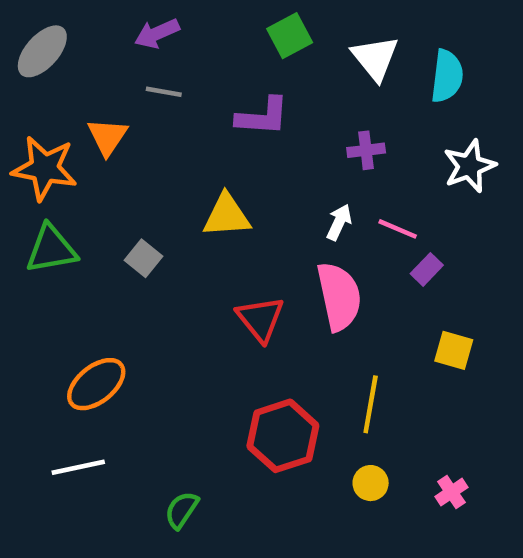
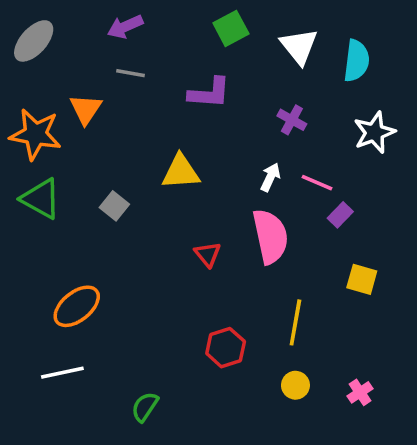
purple cross: (366, 150) -> (292, 120), turned 36
green triangle: (51, 249) -> (41, 199), turned 39
red triangle: (260, 319) -> (208, 254), size x0.7
red hexagon: (283, 436) -> (226, 348), size x0.7

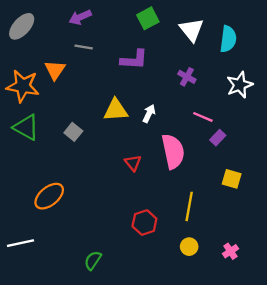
white arrow: (270, 177) -> (149, 114), moved
white line: (62, 373) -> (21, 243), moved

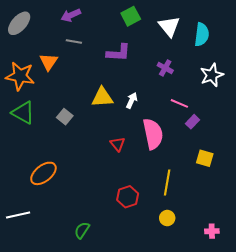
pink cross: (230, 251) -> (212, 231), moved, turned 32

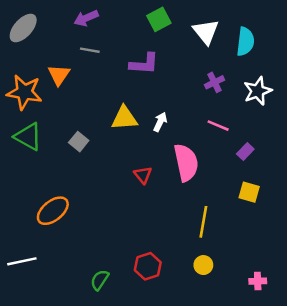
purple cross: (165, 68) -> (214, 82), moved, turned 35
purple rectangle: (193, 122) -> (245, 151), moved
red hexagon: (128, 197) -> (148, 266), moved

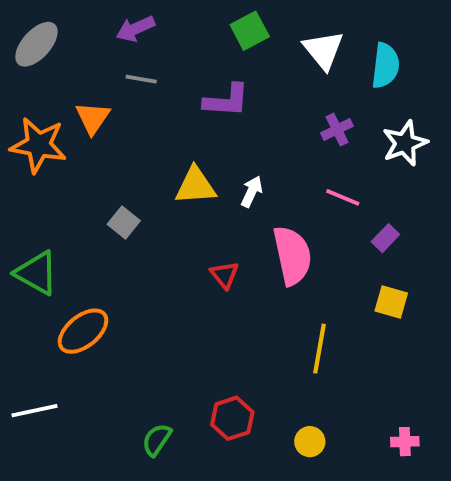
green triangle: (28, 137) -> (37, 273), moved
yellow circle: (203, 265) -> (310, 442), moved

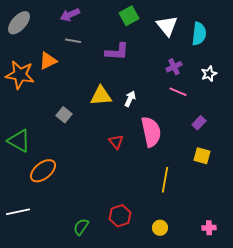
orange triangle: (93, 118) -> (48, 61), turned 30
white star: (405, 143) -> (209, 74), size x0.7
pink line: (343, 197) -> (178, 92), moved

